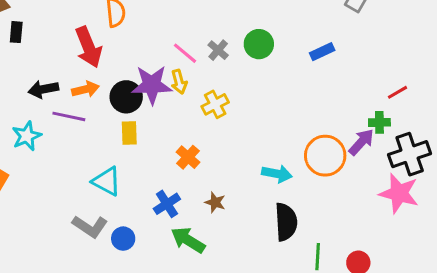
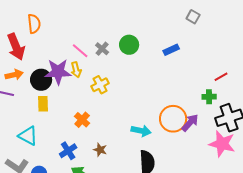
purple arrow: (361, 142) -> (190, 123), moved

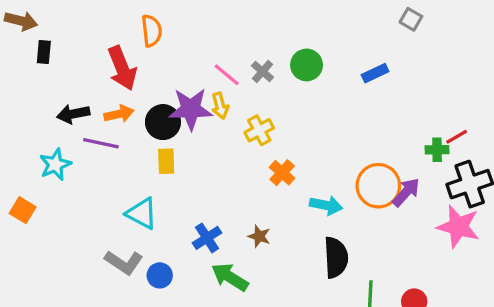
red line: (221, 77) -> (457, 137), moved
orange cross: (82, 120) -> (282, 173), moved

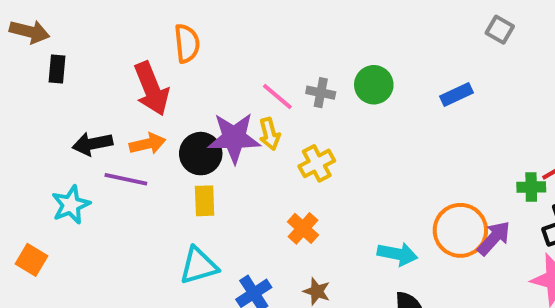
gray cross: (262, 72) -> (321, 93), turned -30
orange cross: (282, 173) -> (303, 228), moved
cyan triangle: (142, 213) -> (199, 266), moved, turned -44

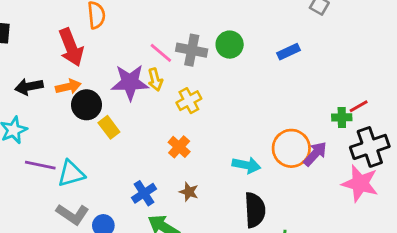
gray cross: (321, 93) -> (192, 50), size x1.5
black circle: (201, 154) -> (87, 105), moved
purple line: (126, 179) -> (40, 165), moved
yellow rectangle: (205, 201) -> (109, 127), turned -35
cyan triangle: (199, 266) -> (71, 174), moved

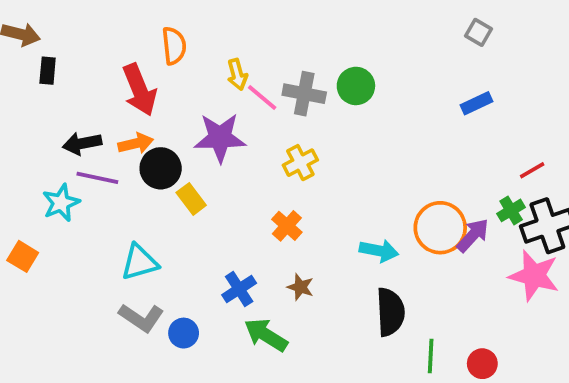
blue rectangle: (288, 52) -> (477, 103), moved
yellow arrow: (155, 80) -> (237, 74), moved
green cross: (342, 117) -> (511, 210), moved, turned -30
purple line: (40, 165) -> (97, 178), moved

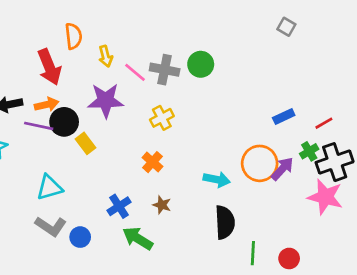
yellow arrow: (237, 74) -> (106, 56), moved
blue rectangle: (477, 103) -> (284, 117), moved
purple line: (97, 178) -> (39, 126), moved

